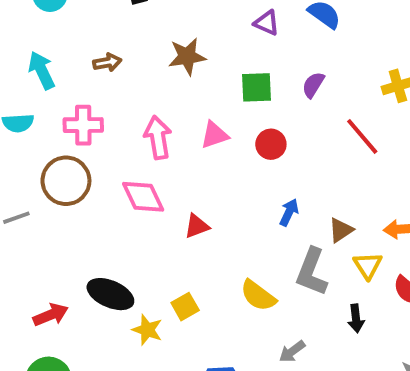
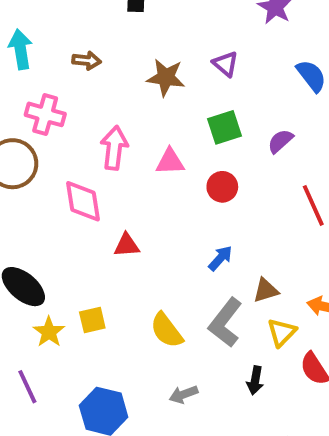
purple triangle: (267, 23) -> (225, 64), moved
green square: (257, 87) -> (225, 127), turned -32

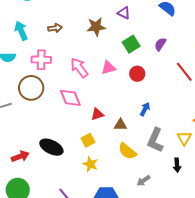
pink arrow: (114, 148) -> (79, 68), turned -30
brown triangle: (266, 290) -> (120, 125), moved, turned 32
yellow square: (92, 320) -> (88, 140), moved
yellow star: (49, 332) -> (90, 164), moved

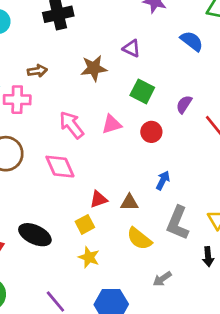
green square: (131, 44) -> (142, 91), turned -30
purple semicircle: (160, 44) -> (184, 104), moved
pink cross: (41, 60) -> (17, 100), moved
red triangle: (97, 114) -> (99, 199), moved

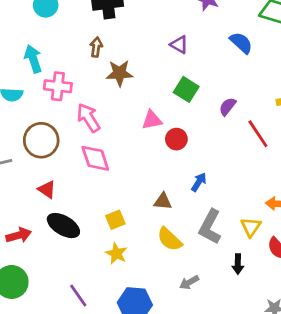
brown star: (94, 68) -> (120, 73), moved
brown arrow: (37, 71) -> (96, 47), moved, turned -78
pink arrow: (72, 125) -> (88, 118), moved
red circle: (151, 132) -> (176, 139), moved
red triangle: (99, 199) -> (47, 189), moved, turned 48

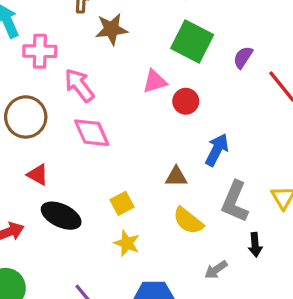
green square: (186, 89) -> (192, 41), size x1.4
blue arrow: (199, 182) -> (217, 150), size x1.4
black arrow: (238, 264) -> (255, 245), moved

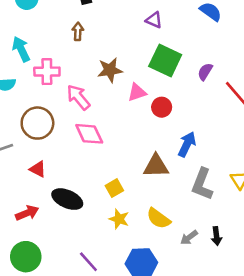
brown star: (111, 29) -> (110, 70), moved
red triangle: (38, 175) -> (38, 169), moved
brown triangle: (176, 177) -> (156, 166), size x1.5
yellow semicircle: (188, 221) -> (158, 218), moved
black arrow: (255, 245) -> (216, 236), moved

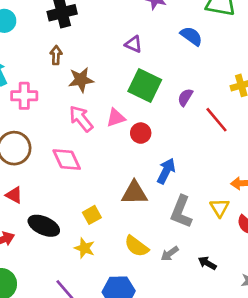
brown star: (110, 70) -> (81, 80), moved
pink arrow: (78, 97) -> (81, 119), moved
yellow star: (119, 219) -> (84, 248), moved
black arrow: (216, 236) -> (207, 263), moved, turned 126
gray arrow: (189, 238) -> (170, 254), moved

